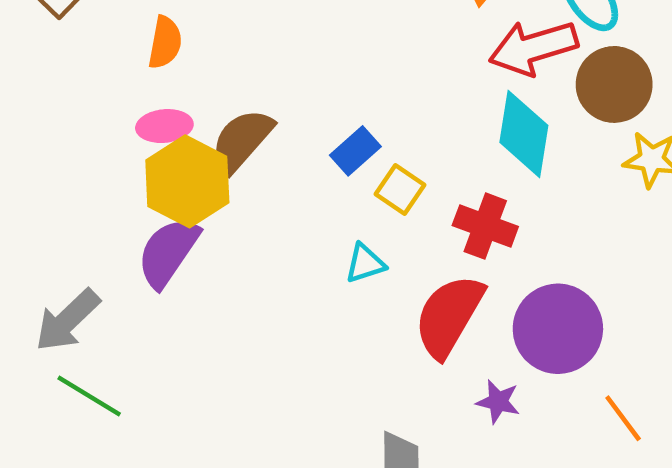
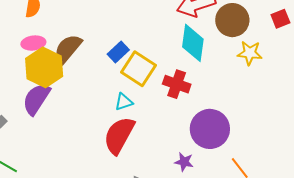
yellow square: (400, 189) -> (138, 69), size x1.6
red semicircle: (449, 316) -> (119, 135), moved

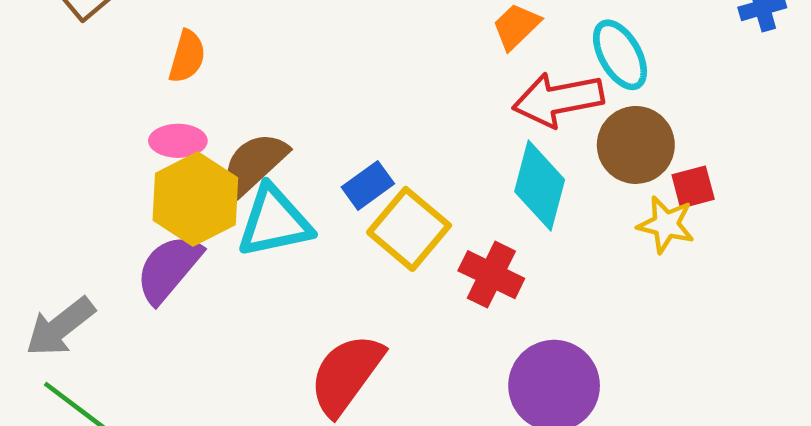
red square: (280, 19) -> (693, 187), moved
cyan triangle: (124, 102) -> (274, 222), moved, size x1.8

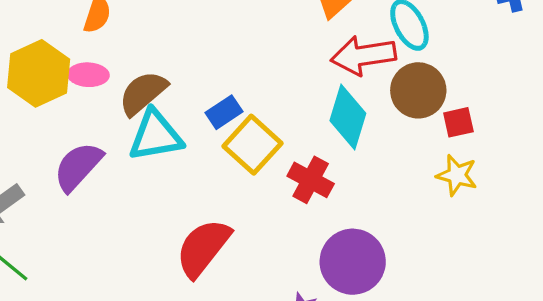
yellow hexagon: (195, 199) -> (39, 73), moved
yellow star: (666, 224) -> (457, 175), moved

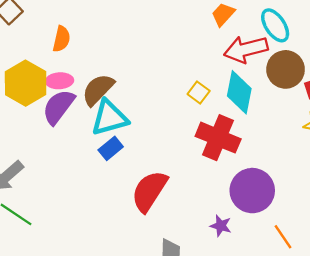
blue rectangle: (224, 112) -> (111, 148), moved
yellow square: (252, 145) -> (199, 92), moved, size x0.6
purple semicircle: (78, 167) -> (58, 107), moved
red cross: (311, 180) -> (218, 138), size x1.4

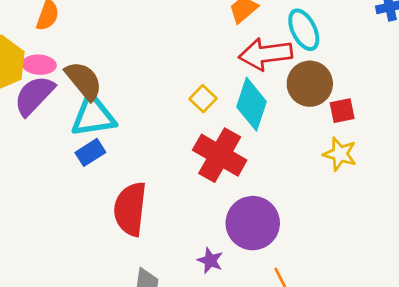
brown semicircle: (98, 90) -> (84, 81), turned 90
red semicircle: (149, 191) -> (130, 209), turned -33

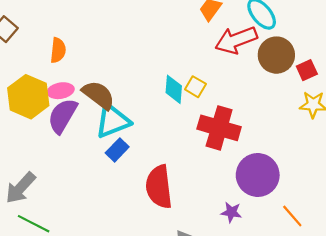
cyan diamond: (251, 104) -> (174, 89), moved, size x0.7

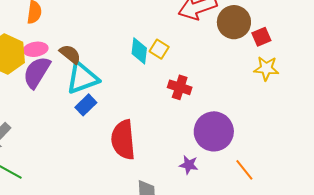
brown semicircle: (99, 95) -> (70, 54), size x0.7
red cross: (219, 128) -> (180, 87), size x0.6

